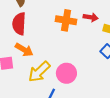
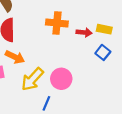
red arrow: (91, 17) -> (84, 32), moved

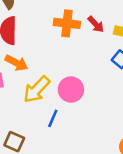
red arrow: (84, 32) -> (96, 24), moved, turned 40

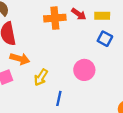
yellow arrow: (37, 89) -> (41, 77), size x0.7
pink circle: (71, 90) -> (84, 70), moved

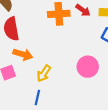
blue line: (59, 98) -> (37, 98), moved

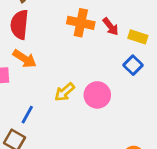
yellow arrow: (44, 73) -> (65, 92), moved

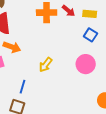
pink circle: (97, 95) -> (86, 64), moved

